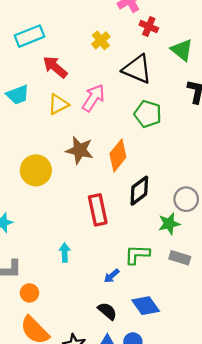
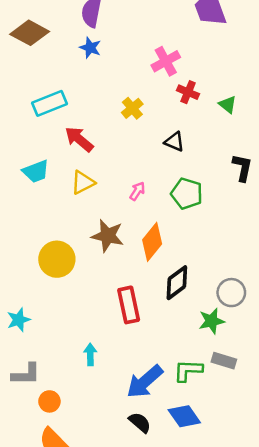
green triangle: (182, 50) -> (228, 105), moved, size x0.7
black triangle: (137, 69) -> (174, 142), size x0.6
pink arrow: (93, 98) -> (137, 191), moved, size x0.6
green L-shape: (137, 255) -> (188, 370), moved
blue arrow: (112, 276) -> (145, 382), size x2.0

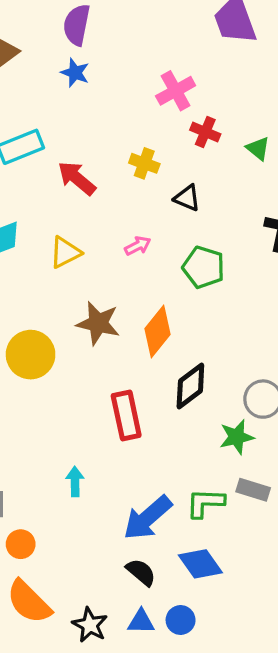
yellow cross: (132, 108) -> (144, 163), moved, turned -30
red arrow: (79, 139) -> (77, 178), moved
pink arrow: (137, 191) -> (138, 246), moved, turned 30

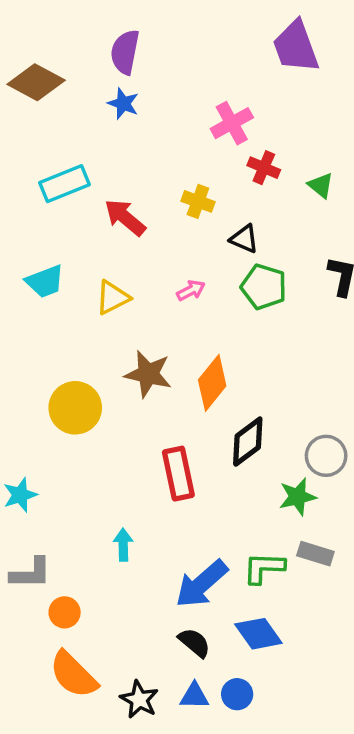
green pentagon: (204, 267) -> (264, 287), moved

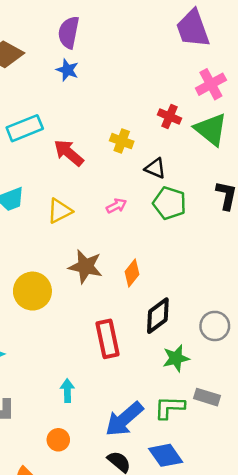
pink cross: (232, 123) -> (211, 84), moved
green triangle: (321, 185) -> (211, 129), size x1.8
orange diamond: (212, 383) -> (132, 273), size x0.7
green star: (298, 497) -> (176, 358), moved
orange circle: (65, 612) -> (58, 440), moved

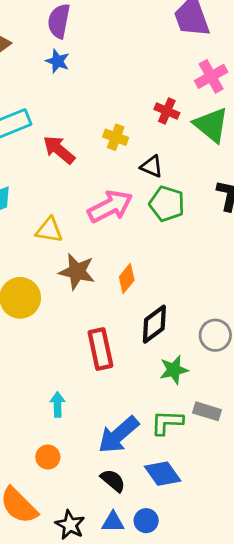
pink arrow: (116, 206) -> (110, 206), size x2.0
yellow triangle: (60, 211) -> (49, 230), moved, turned 36

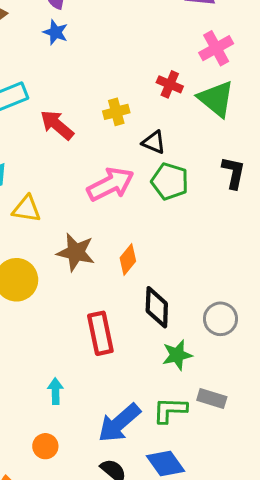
yellow cross: (116, 137) -> (116, 112), turned -35
yellow triangle: (49, 230) -> (27, 209), moved
black diamond: (154, 324) -> (157, 307), turned -51

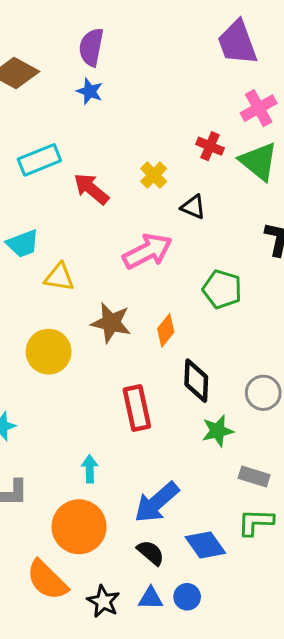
yellow cross: (116, 112) -> (154, 175), turned -30
green pentagon: (170, 181) -> (222, 289), moved
green L-shape: (170, 410) -> (256, 522), moved
orange circle: (45, 446) -> (79, 527), size x2.0

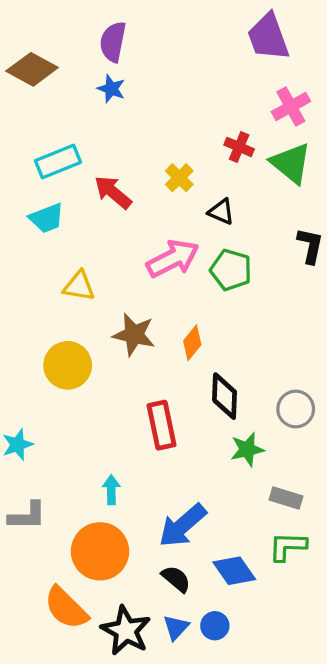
cyan trapezoid: (23, 244) -> (47, 218), moved
green pentagon: (222, 289) -> (231, 270), moved
blue triangle: (151, 598) -> (176, 627), turned -48
black star: (103, 601) -> (126, 631), size x1.4

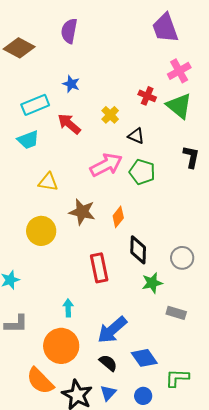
blue star: (111, 89) -> (71, 84), moved
green L-shape: (288, 546) -> (177, 378), moved
blue circle: (215, 626) -> (143, 396), moved

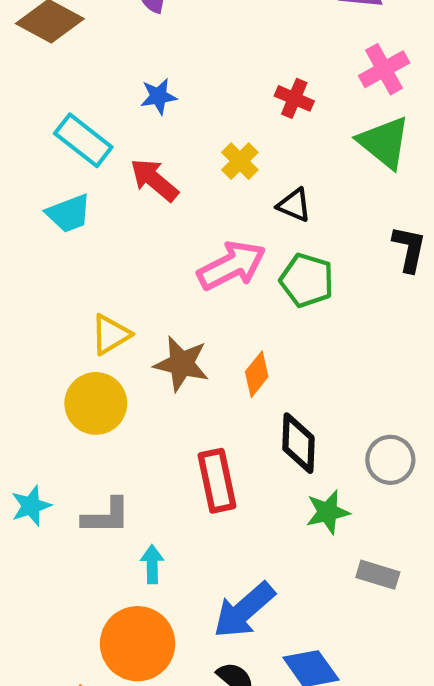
blue star: (71, 84) -> (158, 96), turned -30
red cross: (147, 96) -> (294, 98), moved
cyan rectangle: (35, 105) -> (83, 140), turned 60
yellow triangle: (48, 182) -> (110, 334), moved, turned -40
gray L-shape: (16, 324) -> (106, 516), moved

